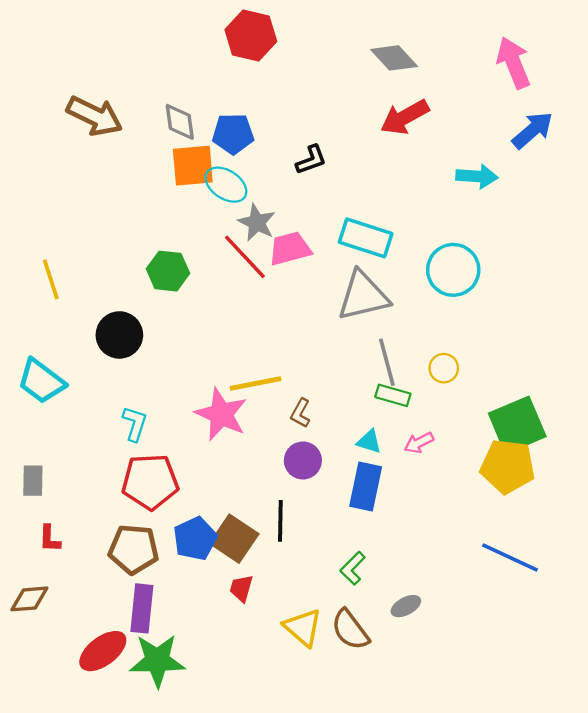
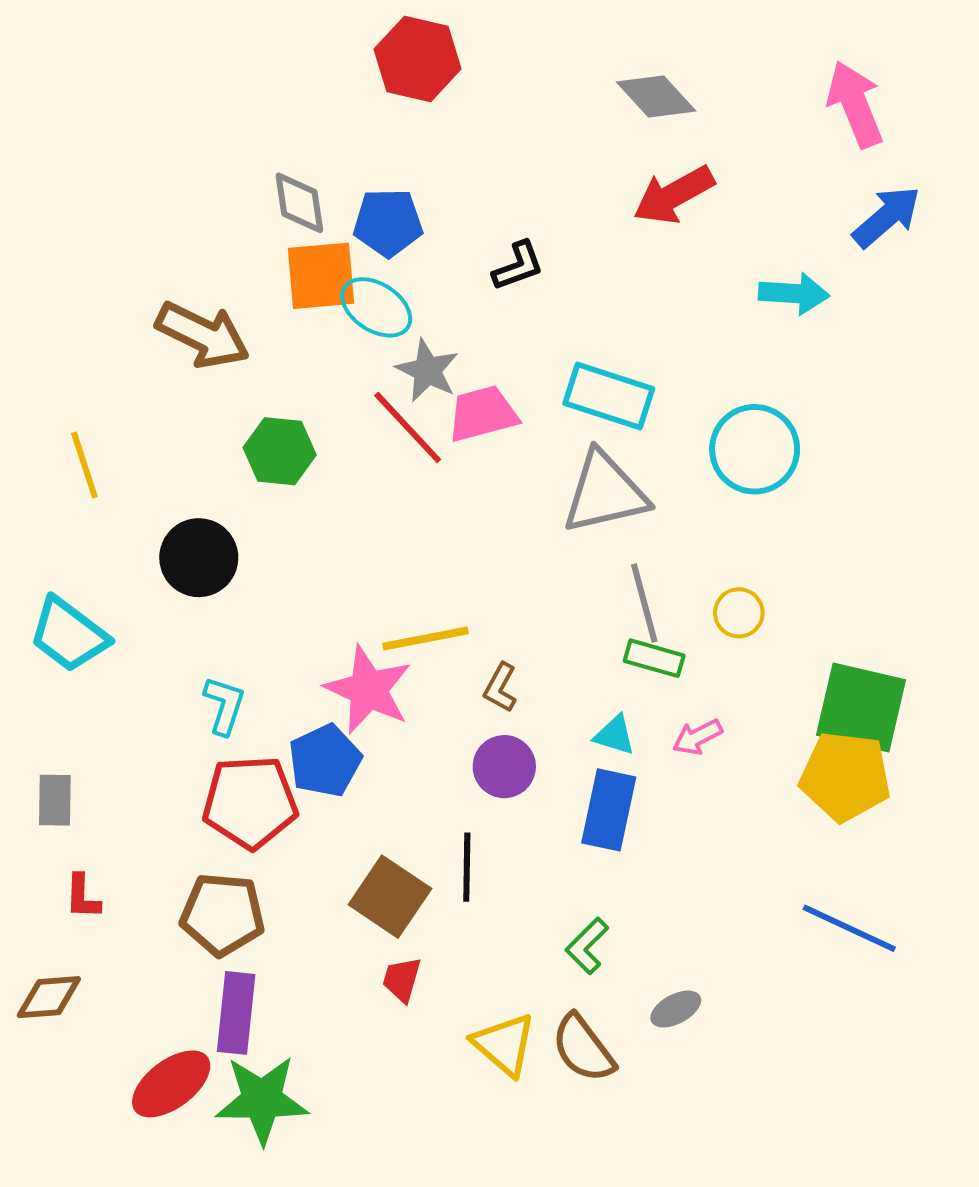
brown arrow: (95, 116) -> (203, 335), moved
green square: (517, 425) -> (861, 707), turned 36
blue pentagon: (195, 539) -> (325, 761), moved

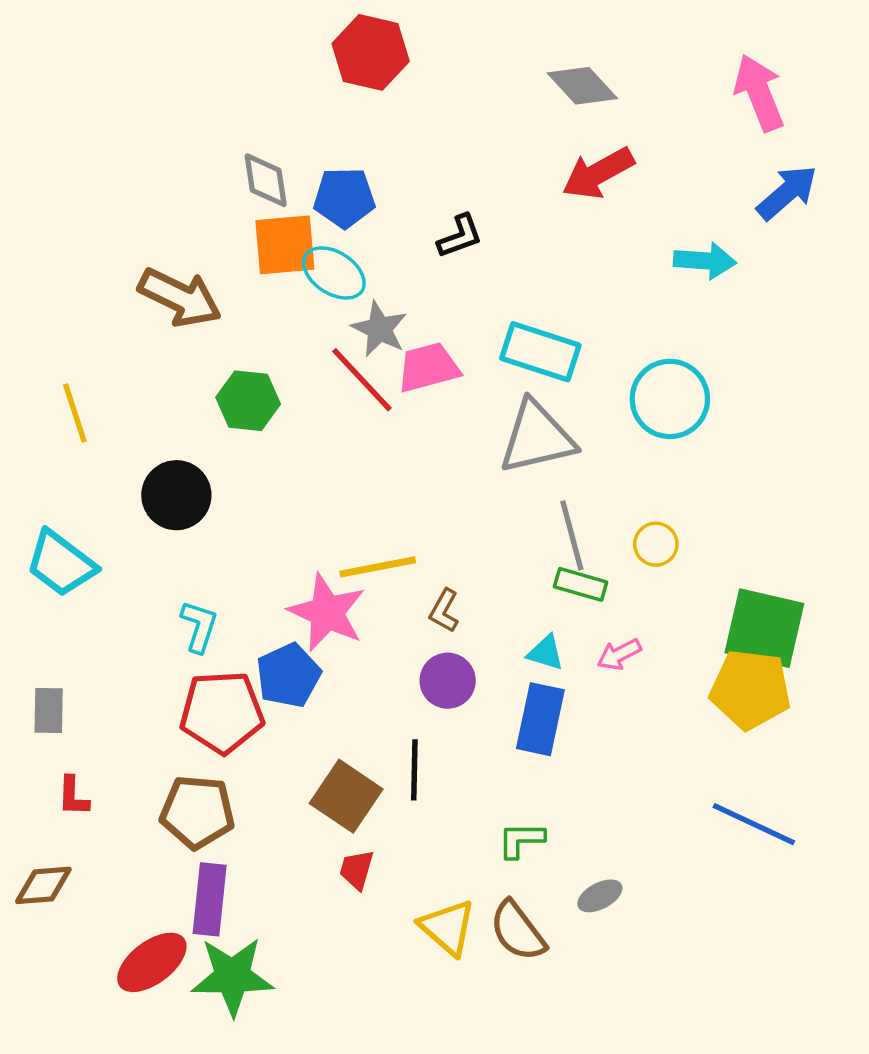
green L-shape: (587, 946) -> (521, 840), turned 45

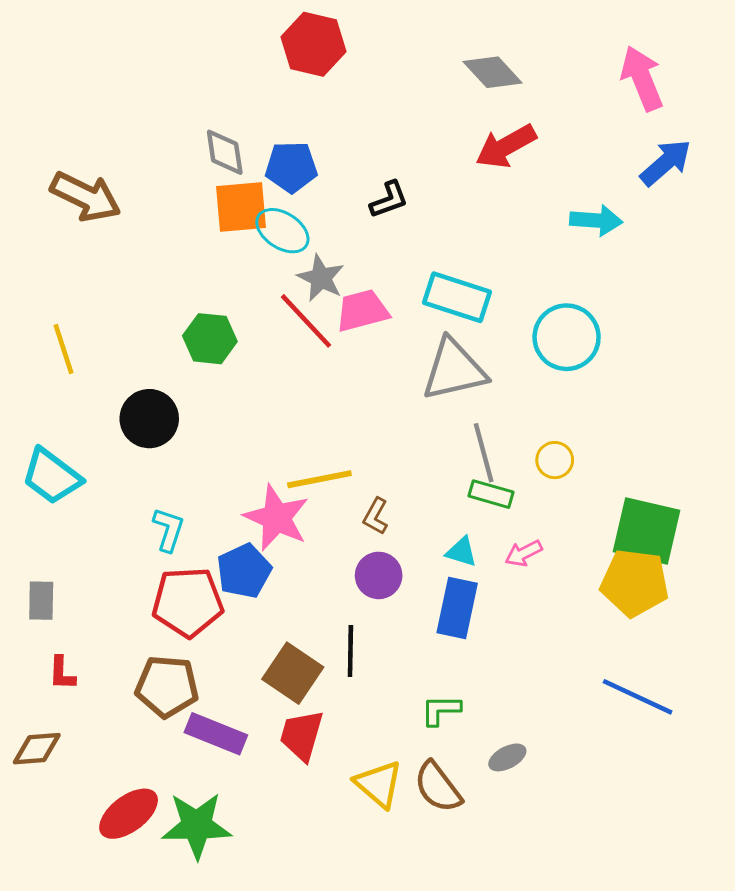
brown arrow: (180, 297) -> (86, 197), moved
red trapezoid: (357, 870) -> (302, 735), size x1.5
purple rectangle: (210, 899) -> (216, 734), moved, turned -74

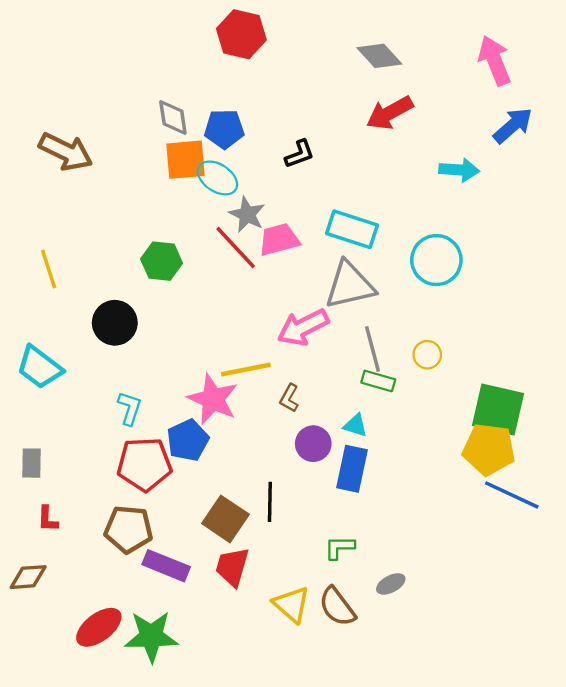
pink arrow: (524, 553) -> (303, 327), moved, size x1.8
purple circle: (379, 575) -> (313, 444), moved
blue line: (638, 697) -> (512, 495), moved

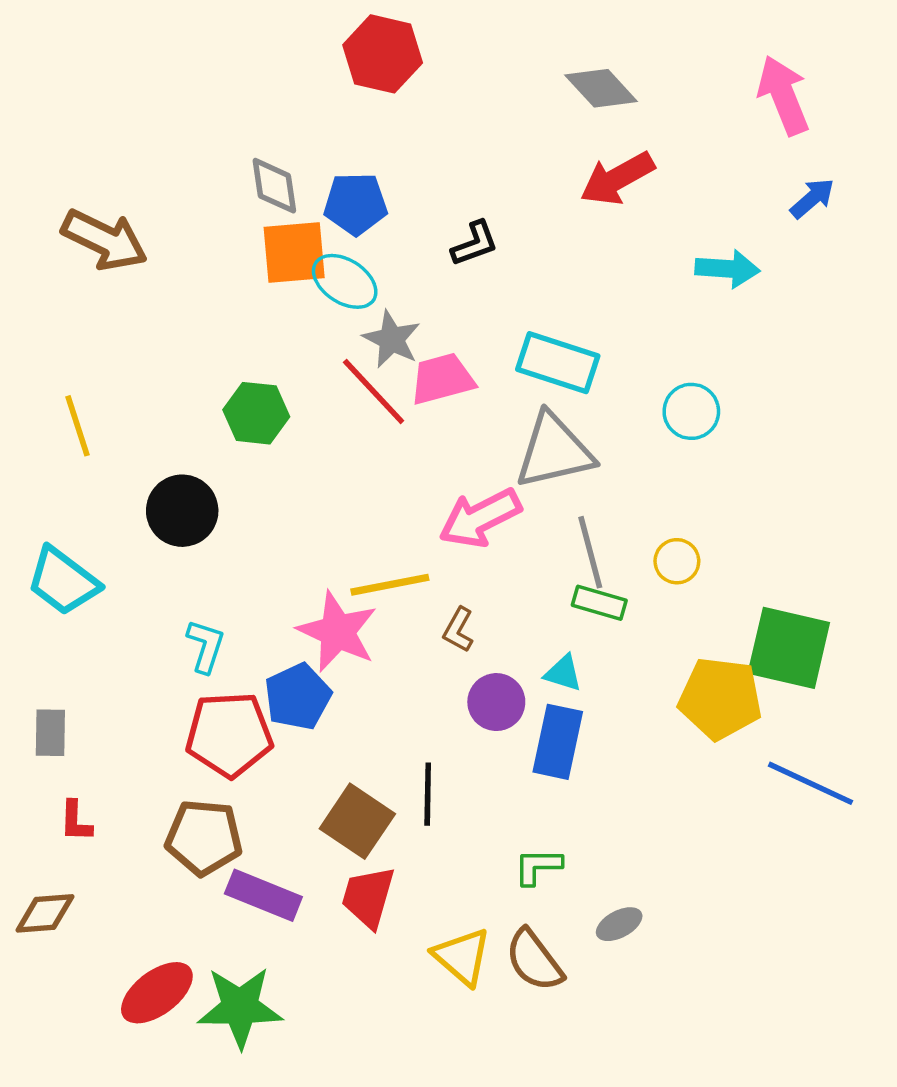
blue arrow: (513, 125) -> (812, 198), size x0.7
cyan circle: (436, 260) -> (691, 411), size x0.7
yellow pentagon: (489, 449) -> (720, 698), moved

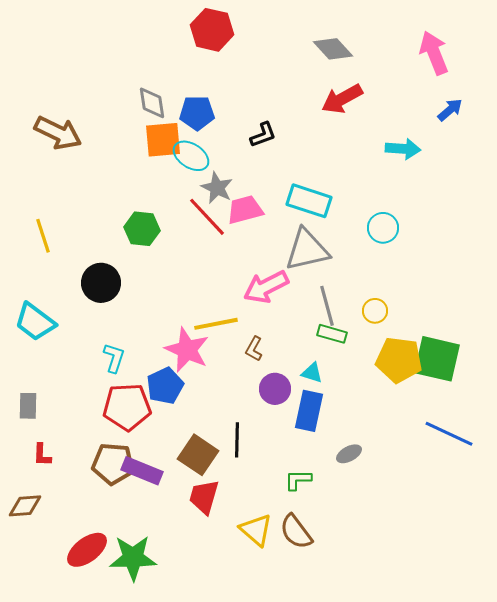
yellow pentagon: (720, 698) -> (399, 360), moved
purple rectangle: (263, 895) -> (142, 471), moved
gray ellipse: (619, 924) -> (349, 454), moved

